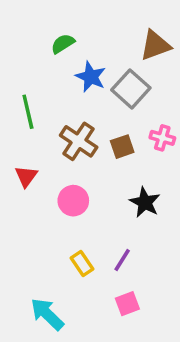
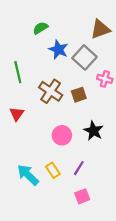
pink cross: (162, 138) -> (105, 79), moved
pink circle: (73, 201) -> (62, 135), moved
cyan arrow: (47, 314) -> (28, 175), moved

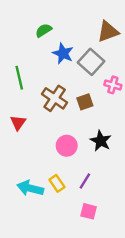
cyan arrow: (28, 175) -> (30, 188), turned -30
pink square: (82, 196) -> (89, 211), turned 35

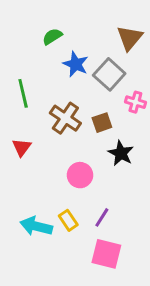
brown triangle: (108, 32) -> (130, 38), turned -30
black star: (101, 141) -> (121, 153), moved
pink square: (89, 211) -> (106, 254), size x1.5

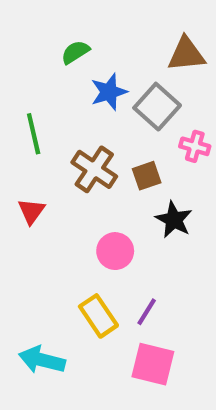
brown triangle: (130, 38) -> (186, 54), turned 44
blue star: (76, 64) -> (109, 92), turned 30
yellow rectangle: (68, 220) -> (98, 316), size x1.4
cyan arrow: (36, 226) -> (42, 360), moved

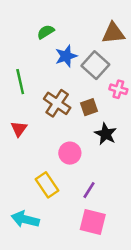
yellow rectangle: (98, 316) -> (47, 185), moved

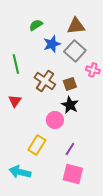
brown triangle: (113, 33) -> (76, 26), moved
black star: (106, 134) -> (70, 105), moved
yellow rectangle: (47, 185) -> (37, 145), turned 66

